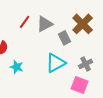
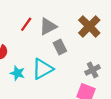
gray rectangle: (65, 38) -> (60, 47), moved
cyan triangle: (56, 63) -> (42, 69), moved

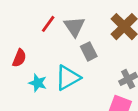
gray triangle: (48, 26) -> (74, 27), turned -36

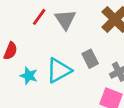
gray rectangle: (89, 51) -> (90, 59), moved

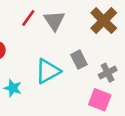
cyan star: (29, 76) -> (13, 88), moved

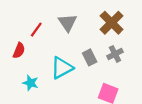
red line: (28, 18) -> (36, 30), moved
gray cross: (108, 73) -> (115, 54), moved

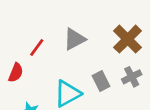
gray triangle: (68, 23) -> (74, 39), turned 36

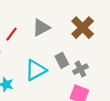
gray cross: (132, 77) -> (80, 69), moved

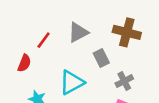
brown cross: (83, 28) -> (127, 32), turned -30
gray rectangle: (62, 60) -> (101, 58), moved

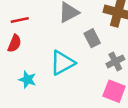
red line: (44, 40) -> (20, 20), moved, turned 42

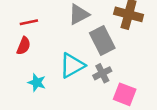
gray rectangle: (92, 38) -> (102, 41), size x1.5
gray cross: (115, 61) -> (102, 73), moved

